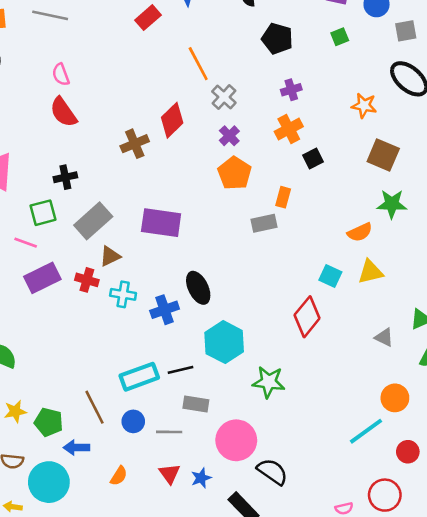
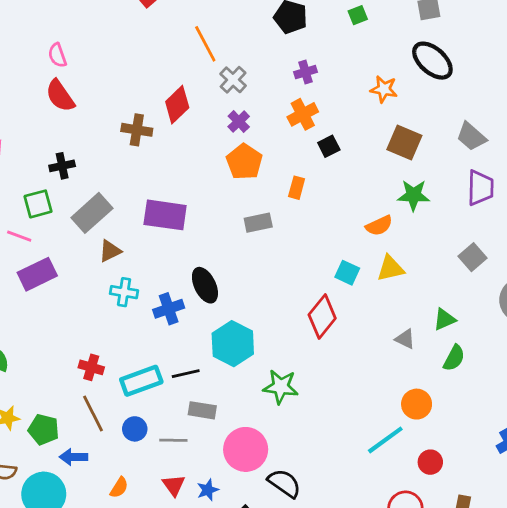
brown cross: (135, 144) -> (137, 130), turned 32
gray rectangle: (264, 223) -> (258, 223), moved
red cross: (87, 280) -> (91, 367), moved

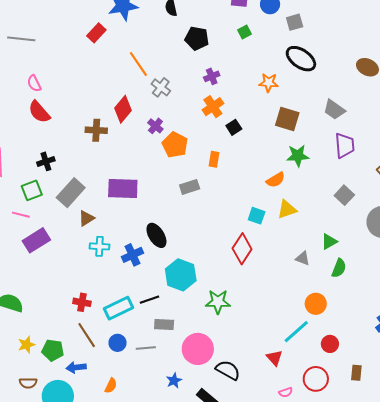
purple cross: (239, 121) -> (155, 126), moved
red triangle: (174, 485) -> (274, 358), moved

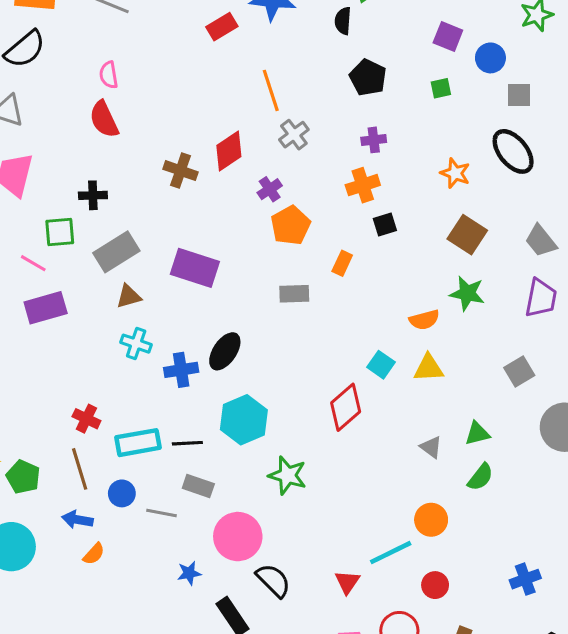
black ellipse: (156, 235) -> (225, 351), turned 50
blue arrow: (76, 367) -> (77, 520), moved

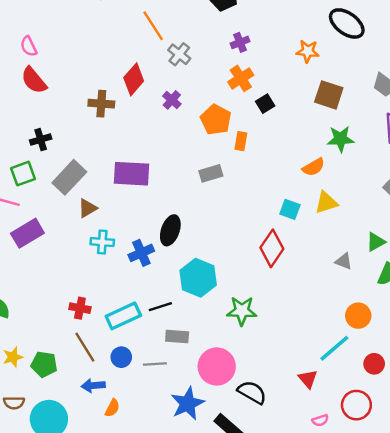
orange pentagon: (291, 225) -> (216, 120), moved
blue star: (189, 573) -> (187, 404), size x1.8

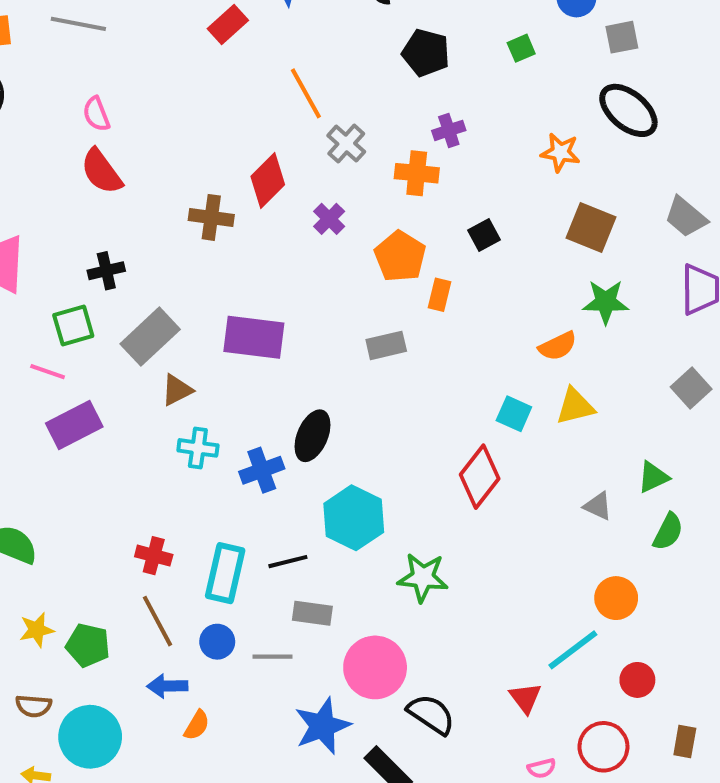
orange cross: (241, 78) -> (417, 173), moved, turned 35
cyan rectangle: (123, 316) -> (225, 573), turned -56

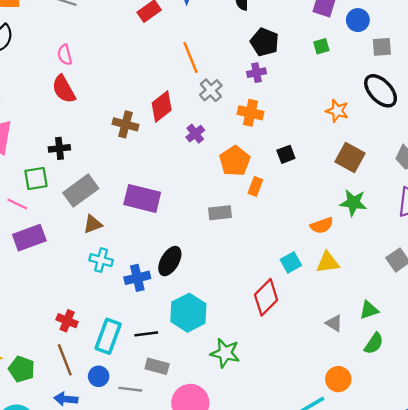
purple cross: (449, 130) -> (256, 73), moved
cyan square: (514, 414) -> (291, 262), turned 30

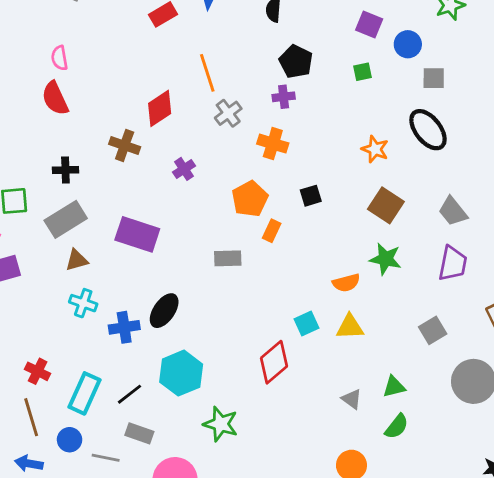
red diamond: (162, 106) -> (160, 108), moved
purple cross: (195, 134) -> (184, 169), moved
black cross: (59, 148) -> (65, 170), moved
black line: (146, 334) -> (130, 394), turned -35

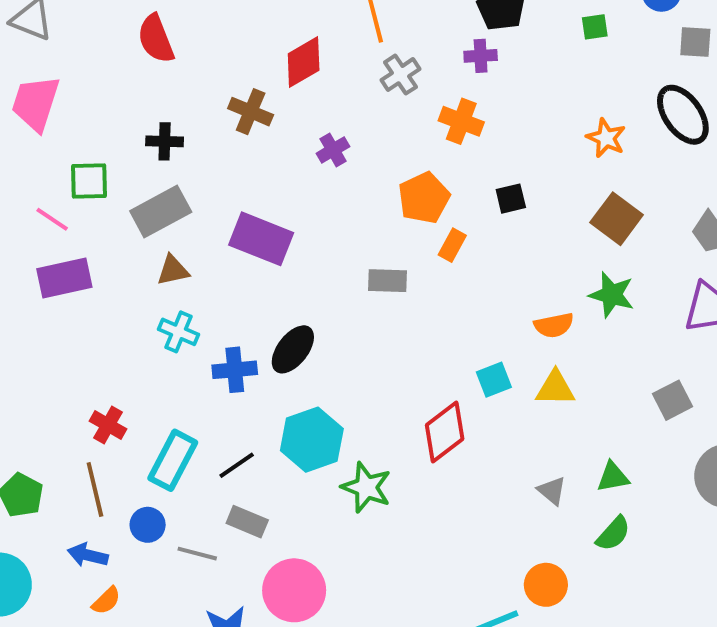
green star: (221, 424) -> (366, 487), moved

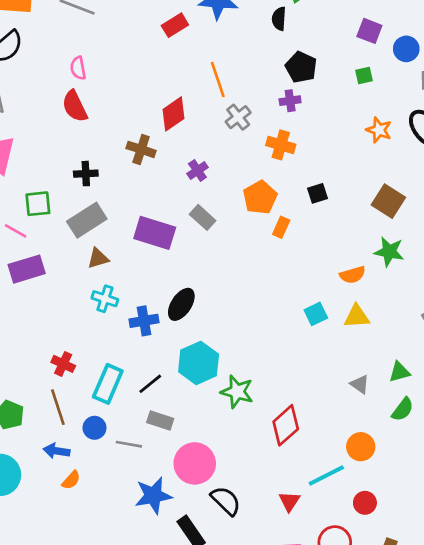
orange star: (606, 138) -> (379, 130), moved
gray rectangle: (388, 281) -> (203, 217), moved, turned 45
red diamond: (445, 432) -> (286, 425), moved

